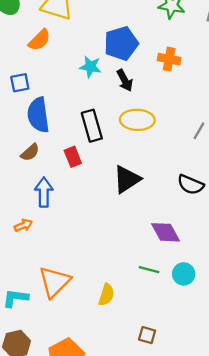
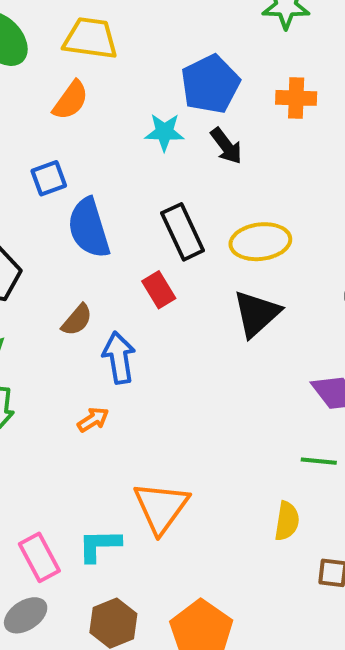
yellow ellipse: (137, 120) -> (260, 242), moved
brown semicircle: (30, 152) -> (77, 320), moved
yellow semicircle: (106, 295) -> (287, 521), moved

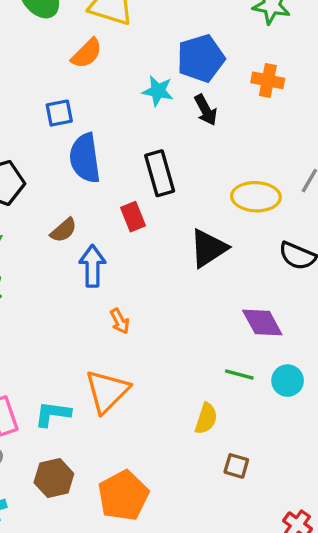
yellow ellipse: (260, 242) -> (256, 197), moved
orange arrow: (93, 420) -> (120, 321), moved, turned 85

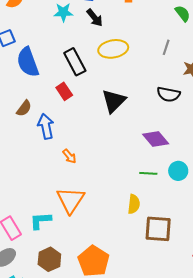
yellow ellipse: (256, 197) -> (113, 49), moved
brown square: (236, 466) -> (158, 229), size x1.8

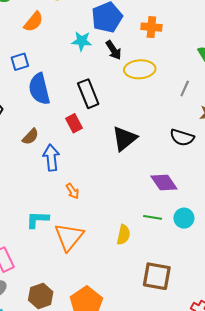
yellow ellipse: (113, 49) -> (140, 69), moved
yellow semicircle: (134, 204) -> (123, 235), moved
cyan L-shape: (41, 221) -> (37, 220), moved

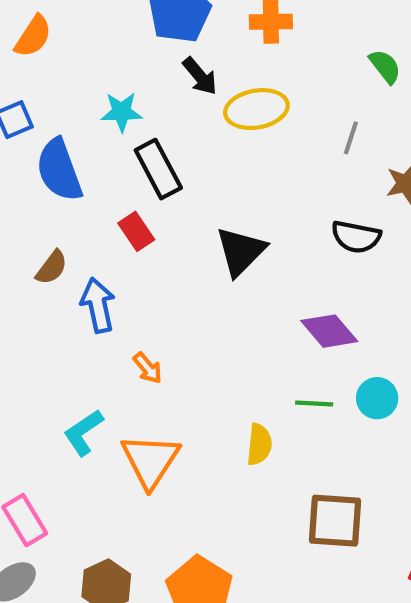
cyan star: (82, 41) -> (122, 112), moved
cyan L-shape: (37, 220) -> (83, 433), turned -30

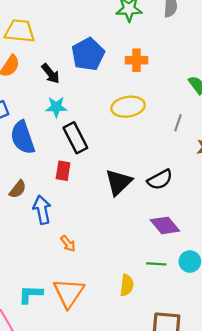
black arrow: (200, 76) -> (51, 74), moved
red rectangle: (136, 231) -> (63, 171), turned 42
black semicircle: (356, 237) -> (160, 180), moved, turned -40
cyan L-shape: (83, 433) -> (31, 294), moved, turned 35

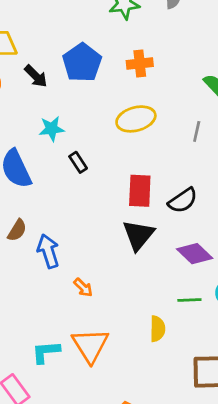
black arrow: (51, 74) -> (36, 76), moved
black rectangle: (75, 138) -> (78, 162), size x0.6
red rectangle: (63, 171) -> (140, 191), moved, size x1.4
black triangle: (118, 182) -> (138, 235), moved

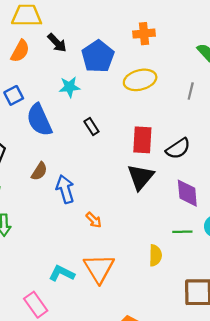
blue pentagon: (82, 63) -> (98, 56), moved
black rectangle: (78, 162) -> (91, 126), moved
purple diamond: (195, 254) -> (187, 193), turned 40
cyan L-shape: (46, 352) -> (62, 273), turned 30

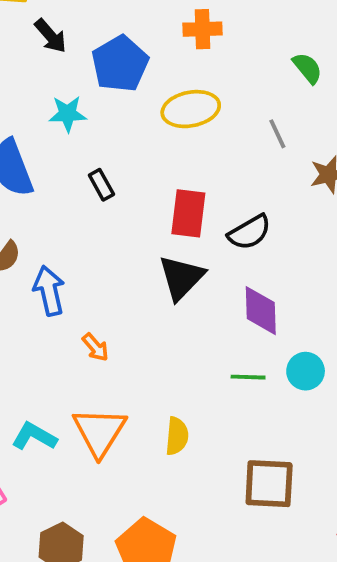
gray line: (191, 91) -> (277, 134), turned -42
yellow semicircle: (155, 255) -> (177, 436), moved

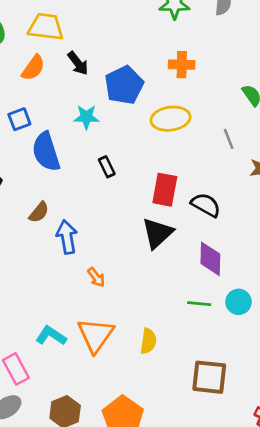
black semicircle: (250, 232) -> (206, 205), turned -124

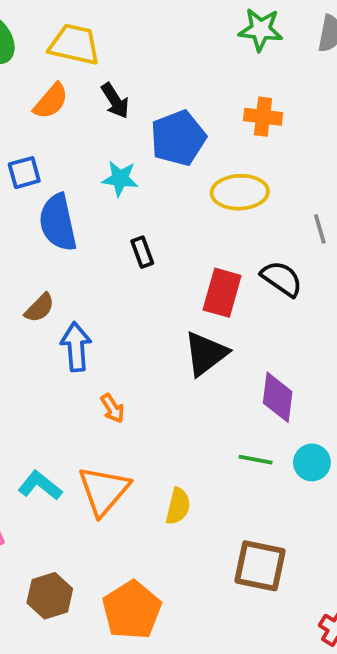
black semicircle: (206, 205) -> (282, 279), moved

